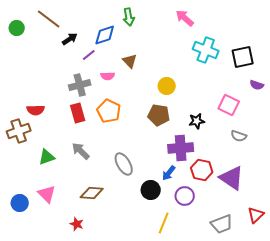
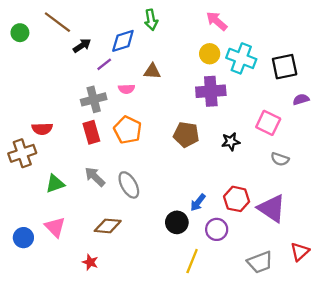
brown triangle: (130, 61) -> (152, 71), turned -42
purple semicircle: (257, 85) -> (301, 99), turned 144
yellow circle: (167, 86) -> (210, 54), moved
purple cross: (181, 148) -> (211, 91), moved
gray ellipse: (124, 164) -> (129, 185), moved

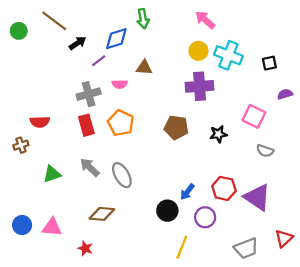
black square: (285, 67) -> (269, 63), size x0.6
brown cross: (22, 153) -> (21, 145), size x0.6
pink triangle: (55, 227) -> (52, 227), moved, turned -40

